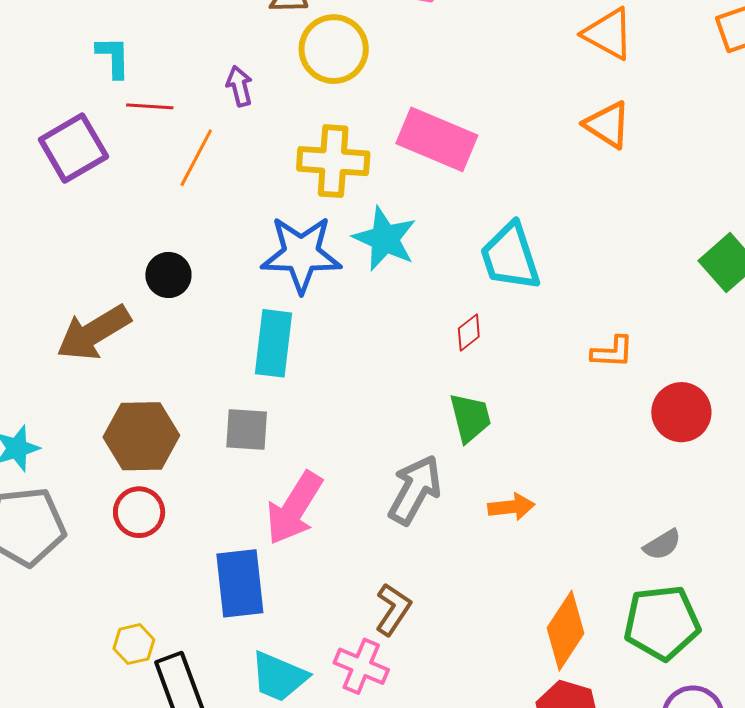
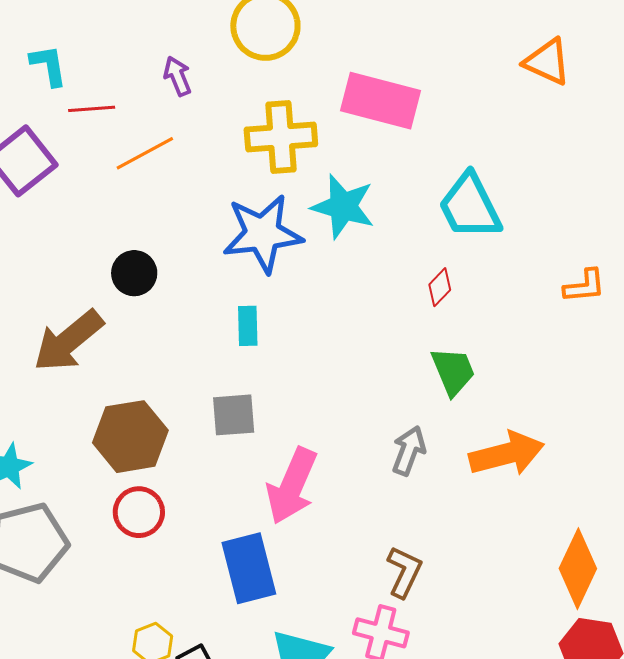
orange line: (196, 158) -> (145, 153), turned 42
cyan rectangle: (273, 343) -> (248, 326), size x0.6
gray arrow: (415, 490) -> (409, 451), size x0.7
orange arrow: (511, 507) -> (507, 454), size x1.6

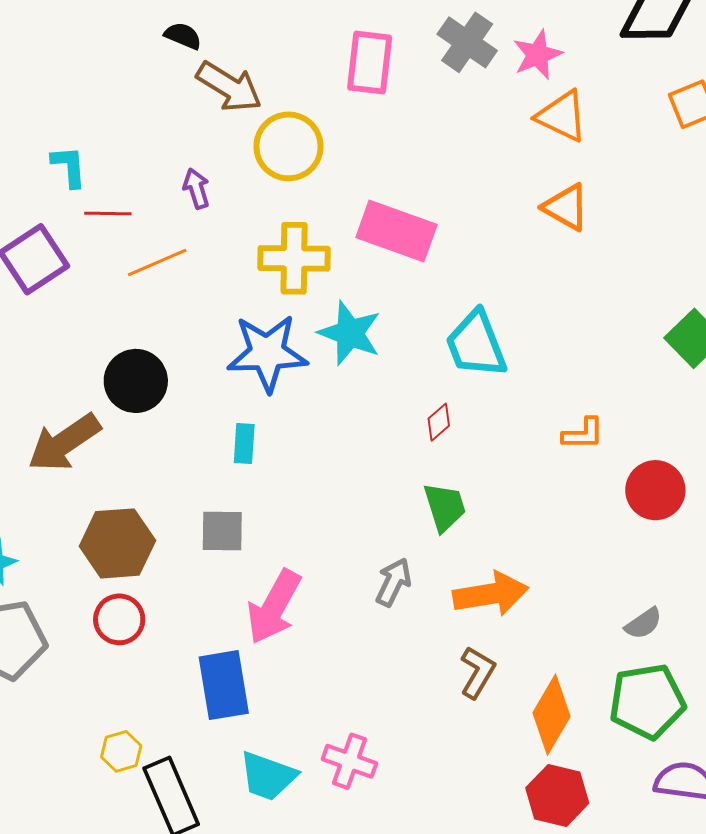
black circle: (134, 273) -> (136, 381), size x1.4
brown L-shape: (404, 572) -> (477, 672), moved

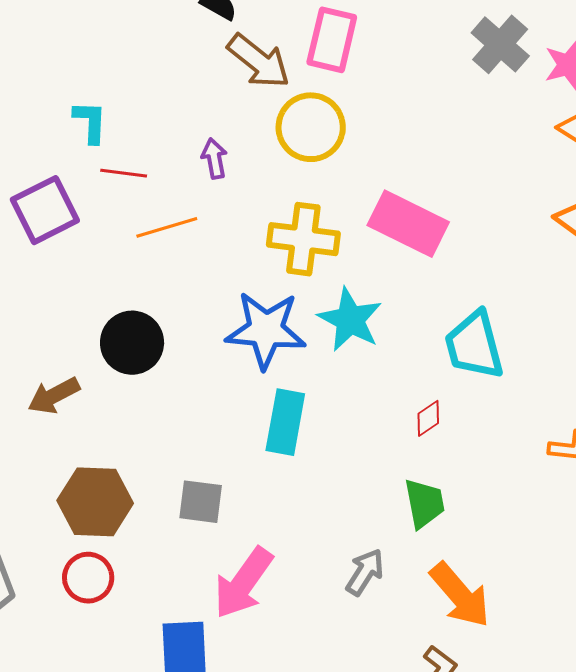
pink rectangle: (370, 63) -> (332, 40), moved
brown arrow: (64, 443) -> (54, 396), size x0.7
cyan rectangle: (244, 444) -> (285, 422), moved, size x1.6
orange arrow: (491, 594) -> (460, 595), turned 52

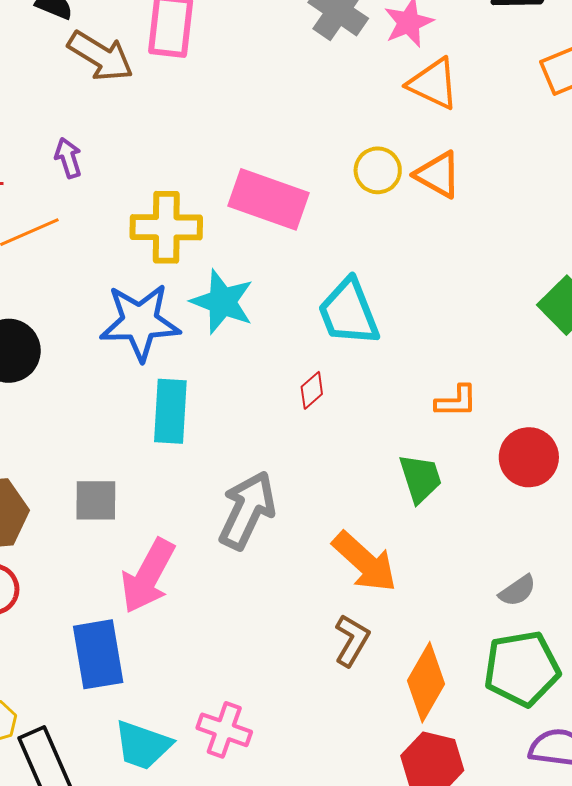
yellow circle: (311, 127) -> (378, 170), moved, size x0.7
green trapezoid: (424, 503) -> (420, 478), moved
gray arrow: (365, 572) -> (247, 510), moved, size x1.6

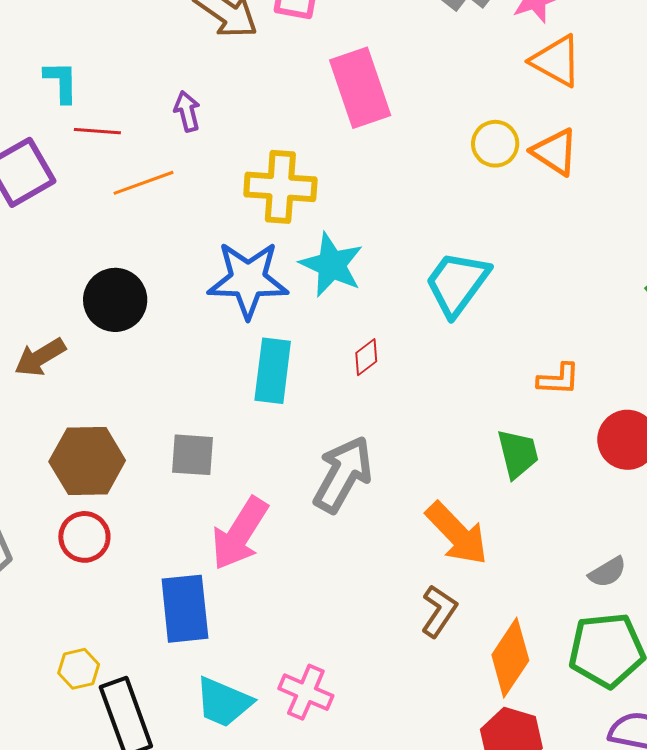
pink rectangle: (268, 199) -> (360, 88), moved, turned 48
cyan trapezoid: (349, 312) -> (457, 283), turned 54
red diamond: (312, 390) -> (366, 357), moved

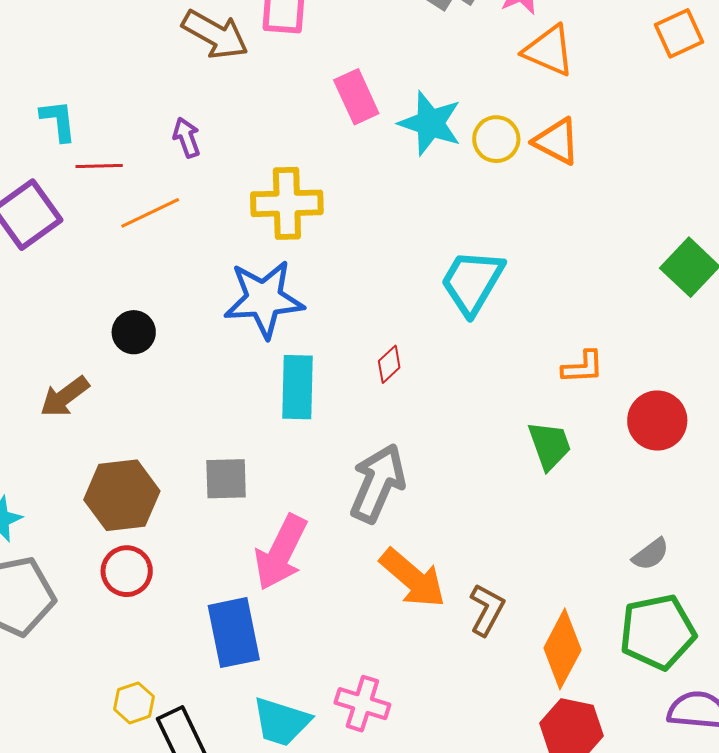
pink rectangle: (360, 88) -> (356, 97), size x0.7
cyan star: (332, 265) -> (430, 123), moved
black circle: (115, 300) -> (134, 332), size x0.7
orange arrow: (457, 534) -> (413, 578), moved

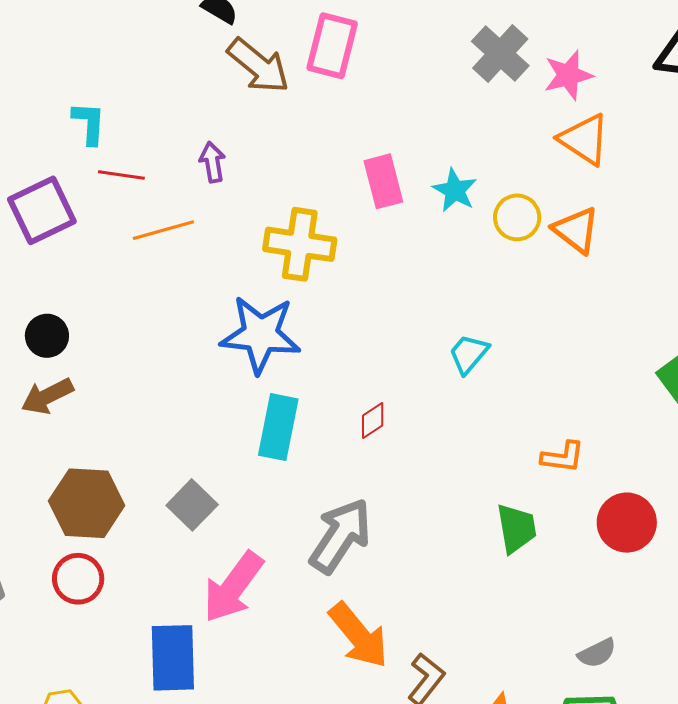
pink rectangle: (356, 97) -> (383, 181), moved
cyan star: (430, 123) -> (455, 190), size x0.7
cyan trapezoid: (472, 282) -> (469, 354), size x0.6
black circle: (134, 332) -> (47, 336), moved
gray square: (226, 479) -> (192, 505), turned 36

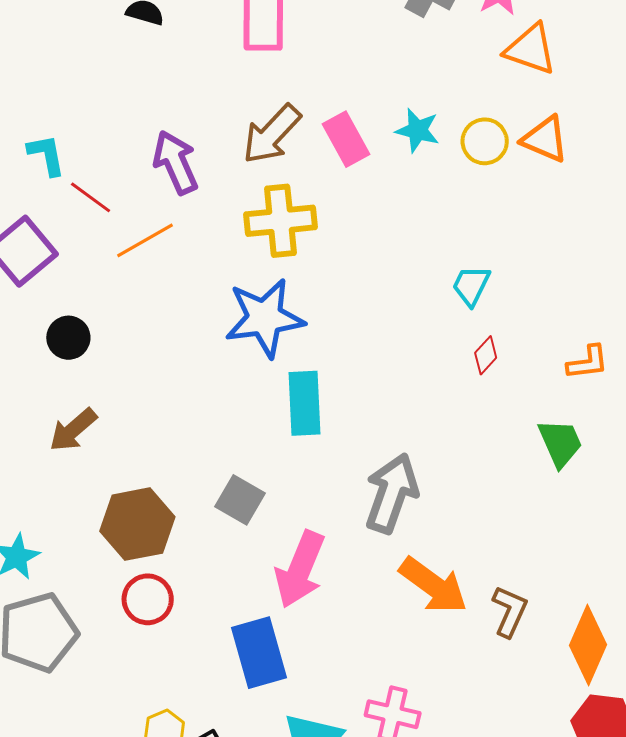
brown arrow: (258, 66) -> (272, 134), moved, turned 108
purple arrow: (212, 162) -> (176, 162), size x1.6
red line: (121, 175) -> (91, 197), turned 42
black circle: (47, 336) -> (68, 338), moved
red diamond: (373, 421) -> (486, 355), moved

